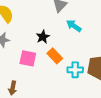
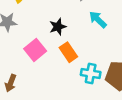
pink square: (28, 58) -> (35, 50), turned 30

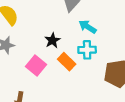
cyan cross: (91, 74) -> (87, 50), moved

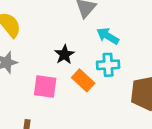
pink square: (36, 66) -> (45, 87), turned -30

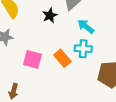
black star: (64, 55) -> (50, 15), moved

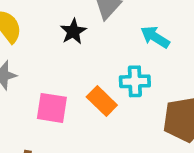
cyan arrow: (86, 26) -> (155, 37), moved

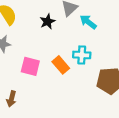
cyan arrow: (155, 37) -> (88, 22), moved

